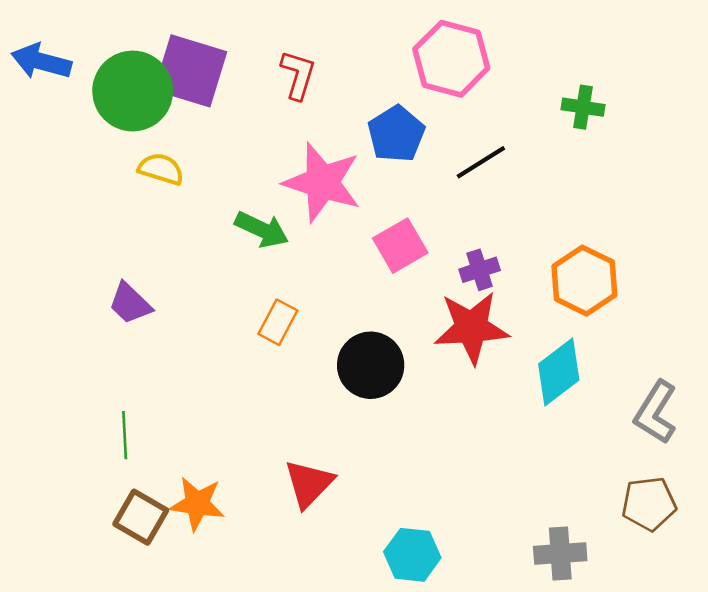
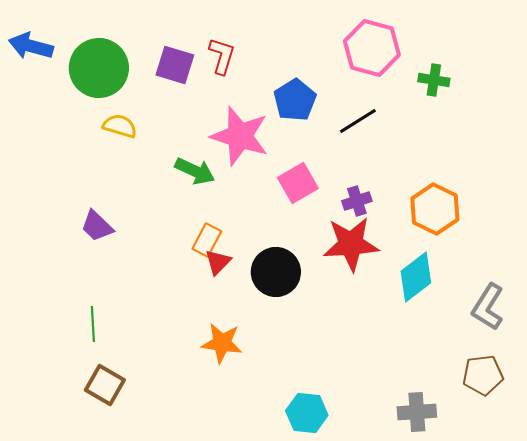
pink hexagon: (451, 59) -> (372, 48), moved
purple square: (190, 71) -> (175, 65), moved, size x0.7
red triangle: (309, 484) -> (218, 262), moved, size x0.7
orange star: (197, 504) -> (222, 343), moved

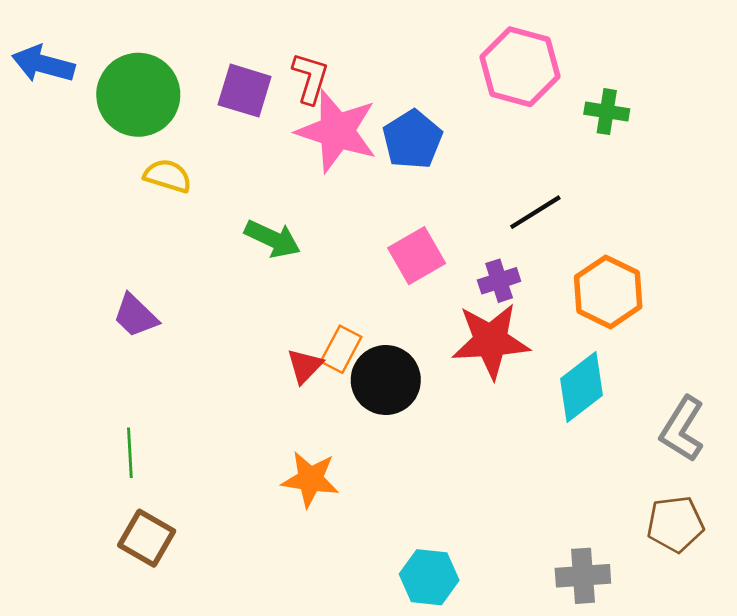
black line: (358, 121) -> (535, 212), moved
pink star: (240, 136) -> (337, 131), moved
orange rectangle: (207, 240) -> (341, 349), moved

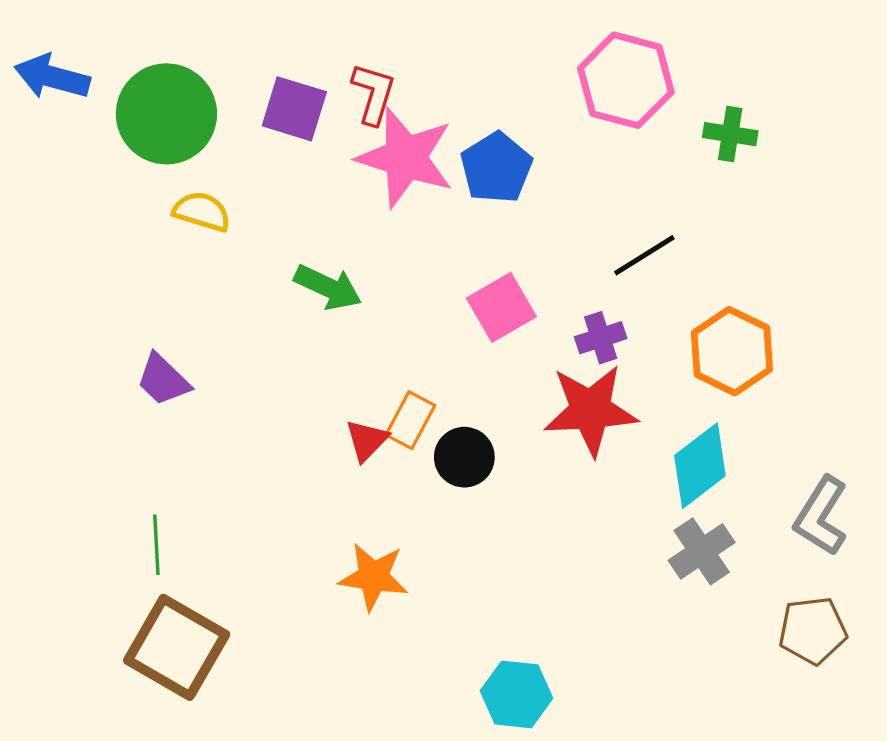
black circle: (386, 380) -> (464, 457), size x0.7
brown square: (147, 538) -> (177, 647), size x1.5
gray cross: (583, 576) -> (702, 551), moved, turned -30

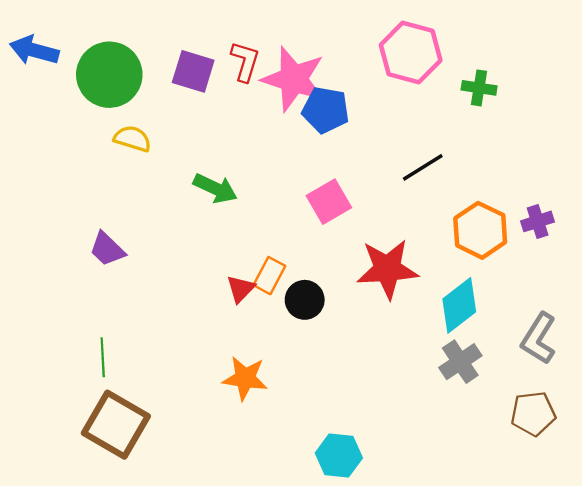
pink star: (405, 158) -> (294, 79), moved
blue pentagon: (496, 168) -> (326, 110), turned -30
purple cross: (601, 338) -> (538, 221), moved

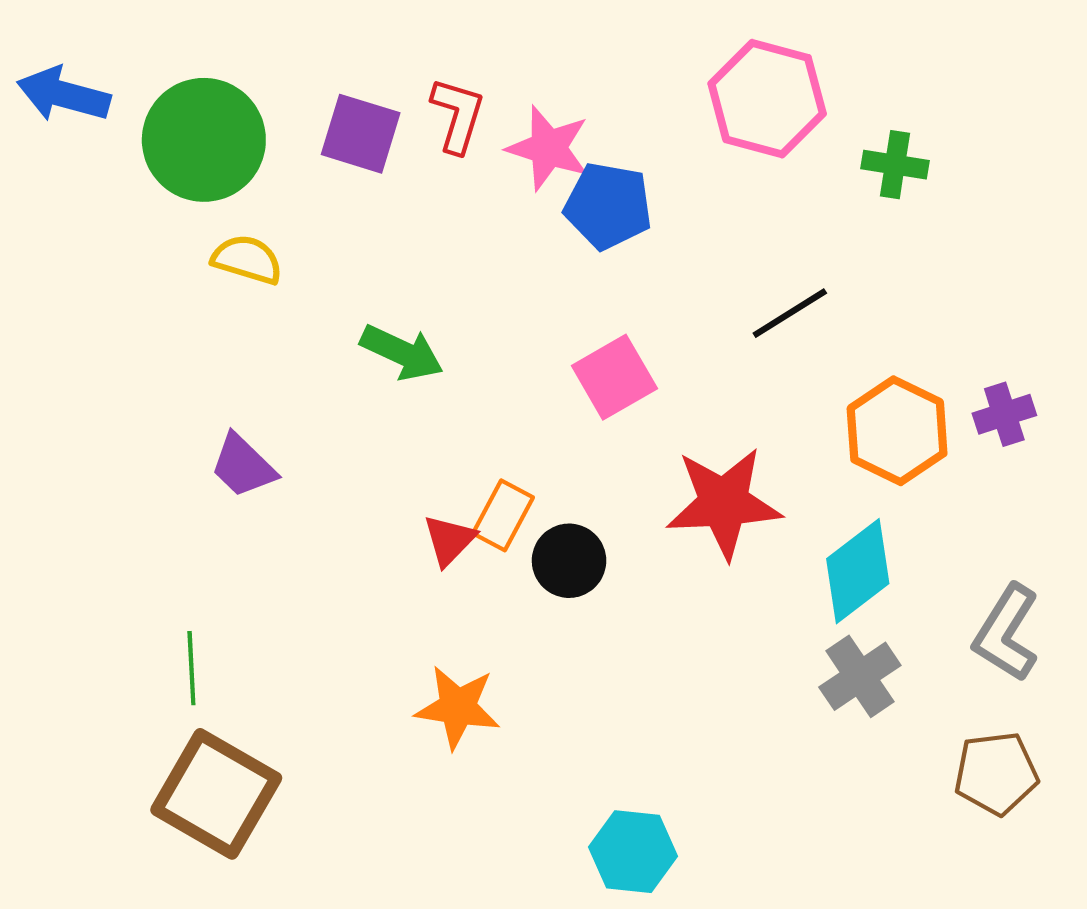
pink star: (294, 79) -> (548, 148), size x0.7
purple trapezoid: (107, 249) -> (243, 466), moved

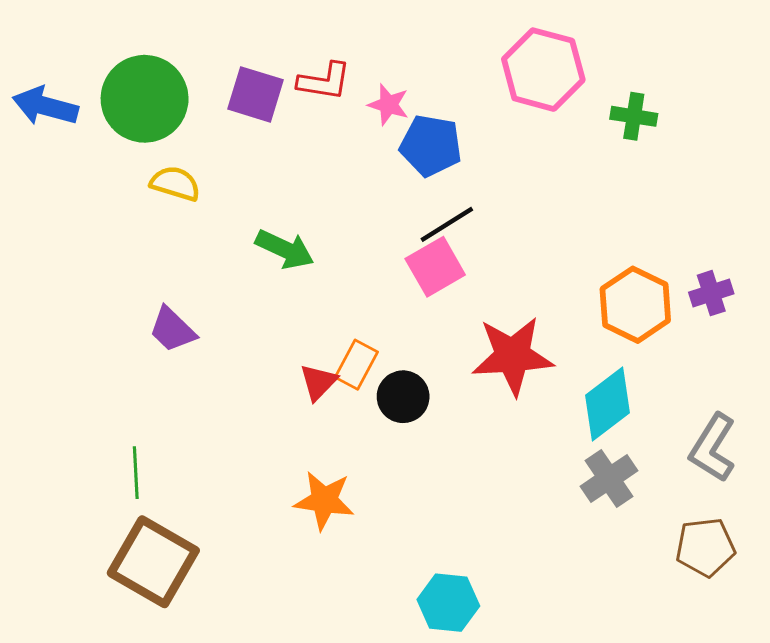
blue arrow: (64, 94) -> (45, 106), moved
red L-shape: (458, 115) -> (324, 81), turned 82
pink star: (548, 148) -> (388, 105), size x0.7
black line: (790, 313) -> (447, 224), moved

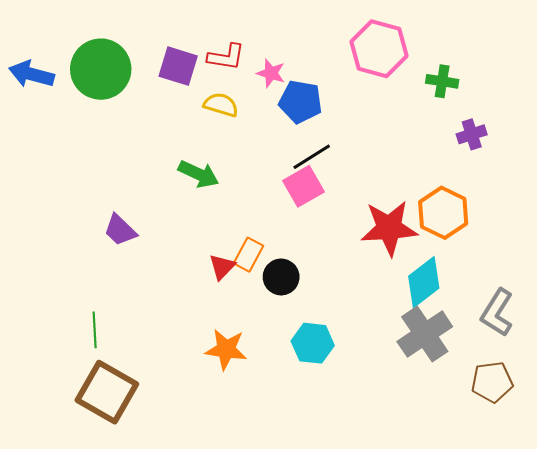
yellow semicircle: (175, 183) -> (221, 105), moved
purple cross: (711, 293) -> (472, 134), moved
red star: (513, 356) -> (389, 228), moved
gray cross: (609, 479) -> (425, 334), size x1.4
cyan hexagon: (448, 603) -> (313, 343), moved

